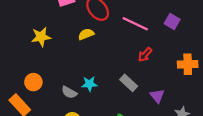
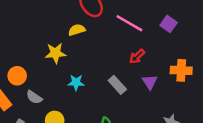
yellow star: (41, 37) -> (55, 53), moved
gray semicircle: (69, 92) -> (34, 97), moved
purple triangle: (157, 96) -> (150, 82), moved

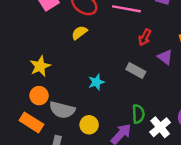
yellow star: (55, 53) -> (40, 66), moved
gray semicircle: (34, 97) -> (62, 110), size x1.5

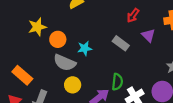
orange circle: (39, 96) -> (58, 39), moved
gray semicircle: (62, 110) -> (65, 63), moved

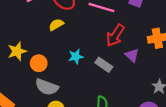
red arrow: (133, 15) -> (115, 35), size x1.5
cyan star: (85, 48) -> (76, 57), moved

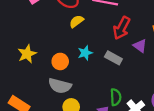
yellow semicircle: (56, 25) -> (76, 21), moved
orange circle: (39, 63) -> (60, 61), moved

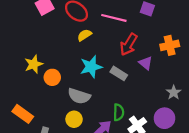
cyan star: (85, 53) -> (91, 67), size x1.5
orange circle: (60, 61) -> (52, 77), moved
gray semicircle: (60, 86) -> (79, 96), moved

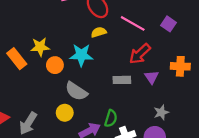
cyan star: (91, 67) -> (81, 55), moved
gray rectangle: (119, 73) -> (122, 80), turned -49
gray star: (174, 92) -> (161, 112), moved
orange rectangle: (23, 114) -> (17, 59), moved

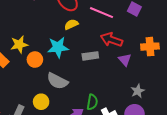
red arrow: (140, 54) -> (111, 40), turned 70
gray rectangle: (122, 80) -> (90, 56), moved
yellow circle: (65, 113) -> (41, 102), moved

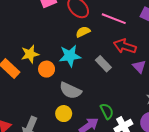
gray rectangle: (90, 56) -> (103, 64), turned 56
yellow circle: (41, 102) -> (64, 114), moved
green semicircle: (92, 102) -> (107, 111), turned -35

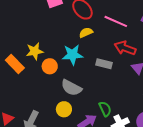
gray rectangle: (103, 64) -> (104, 64), turned -35

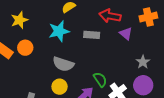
yellow star: (35, 51) -> (19, 20), moved
orange circle: (50, 66) -> (25, 48), moved

